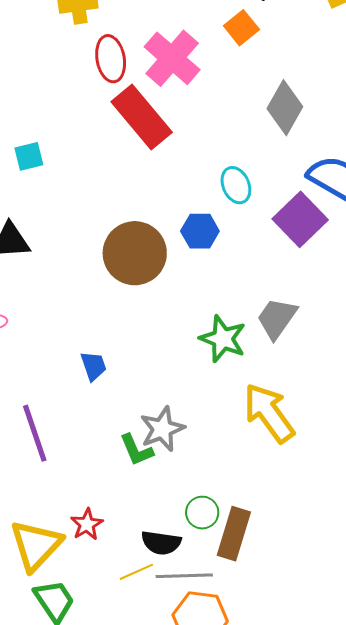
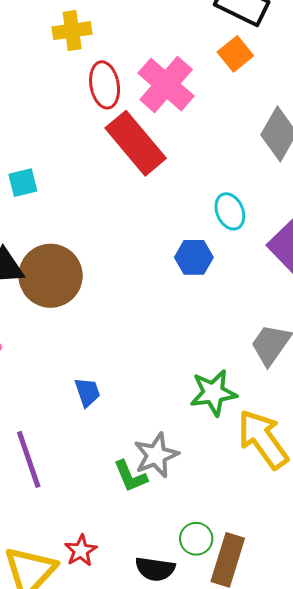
brown circle: (135, 253) -> (51, 276), moved
green star: (223, 339) -> (213, 393), moved, turned -30

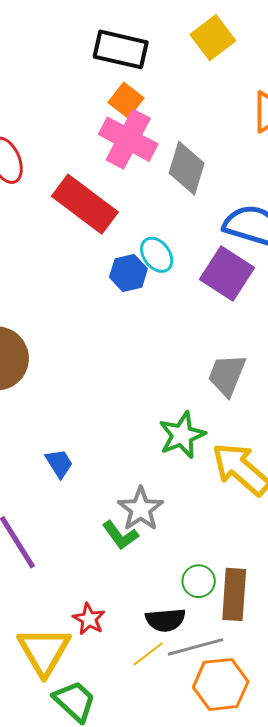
pink cross: (166, 85) -> (128, 139), moved
red rectangle: (136, 143) -> (85, 204), moved
blue hexagon: (194, 257) -> (128, 273), moved

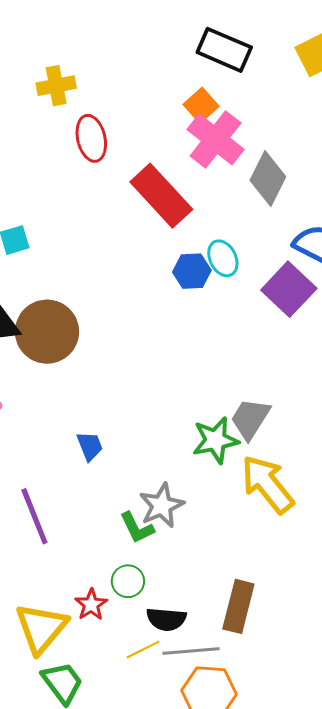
orange square: (126, 100) -> (201, 105), moved
gray trapezoid: (227, 375) -> (250, 419), moved
green circle: (199, 581) -> (128, 581), moved

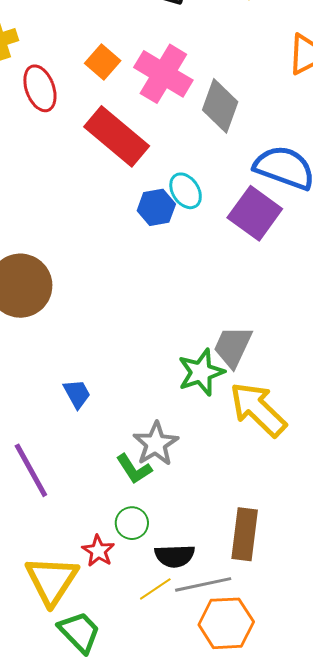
orange square: (201, 105) -> (103, 62), moved

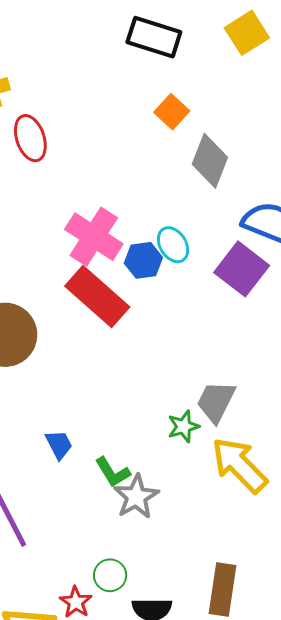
orange square: (103, 62) -> (172, 112), moved
pink cross: (163, 74) -> (94, 237), moved
red rectangle: (117, 136) -> (97, 297), moved
green star: (201, 372) -> (183, 426), size x0.7
green L-shape: (134, 469) -> (113, 472), moved

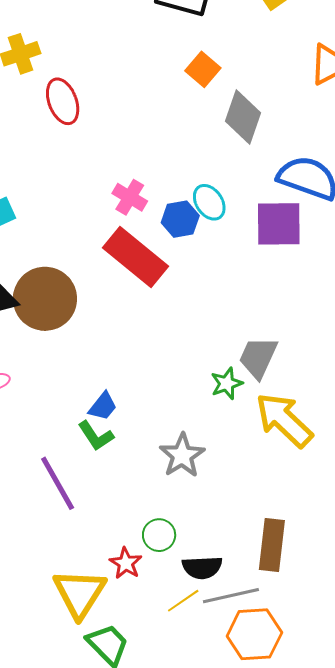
pink cross: (94, 237) -> (130, 197), size x0.6
purple square: (242, 269) -> (279, 224), turned -36
blue trapezoid: (59, 445) -> (103, 406), turned 68
green L-shape: (113, 472) -> (96, 436), moved

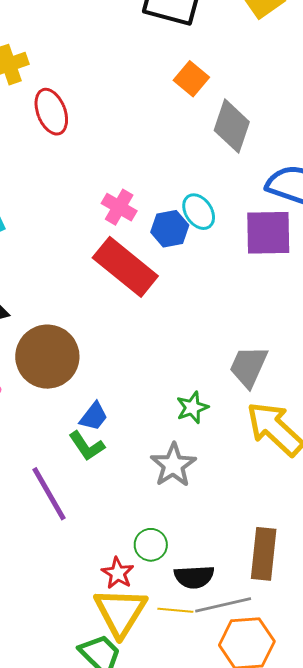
brown circle: (45, 299) -> (47, 357), moved
green star: (227, 384) -> (192, 408), moved
yellow triangle: (80, 593) -> (120, 612), moved
yellow line: (183, 601) -> (175, 610), turned 40

